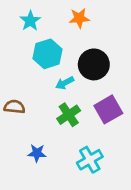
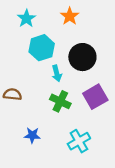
orange star: (79, 18) -> (70, 16), turned -30
cyan arrow: (65, 83) -> (57, 73), turned -77
green cross: (69, 115) -> (60, 101), turned -30

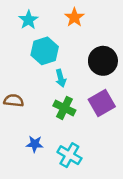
black circle: (82, 57) -> (103, 61), moved
cyan cross: (79, 141) -> (69, 155), moved, turned -30

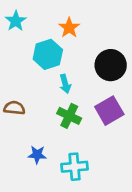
orange star: (74, 17) -> (69, 28), moved
cyan star: (28, 20) -> (16, 21), moved
cyan cross: (69, 155) -> (75, 167), turned -35

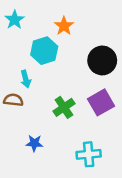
cyan arrow: (65, 84) -> (26, 79), moved
green cross: (69, 116) -> (64, 107), turned 30
cyan cross: (75, 167) -> (89, 154), moved

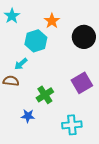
black circle: (102, 60) -> (84, 37), moved
cyan arrow: (26, 79) -> (21, 64), turned 64
green cross: (64, 107) -> (45, 95), moved

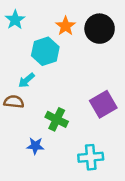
black circle: (84, 37) -> (100, 29), moved
green cross: (45, 95) -> (57, 119), turned -30

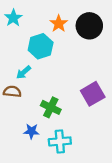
cyan cross: (91, 157) -> (60, 141), moved

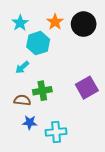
cyan star: (13, 18) -> (20, 23), moved
brown semicircle: (12, 92) -> (22, 100), moved
green cross: (51, 107) -> (42, 91), moved, turned -36

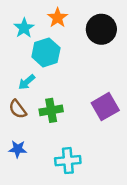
orange star: (55, 22) -> (58, 18), moved
brown semicircle: (22, 100) -> (18, 109), moved, turned -133
blue star: (30, 122) -> (18, 149), moved

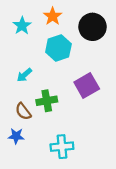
cyan hexagon: (46, 52) -> (58, 48), moved
purple square: (105, 107) -> (87, 86), moved
brown semicircle: (18, 109) -> (23, 111), moved

